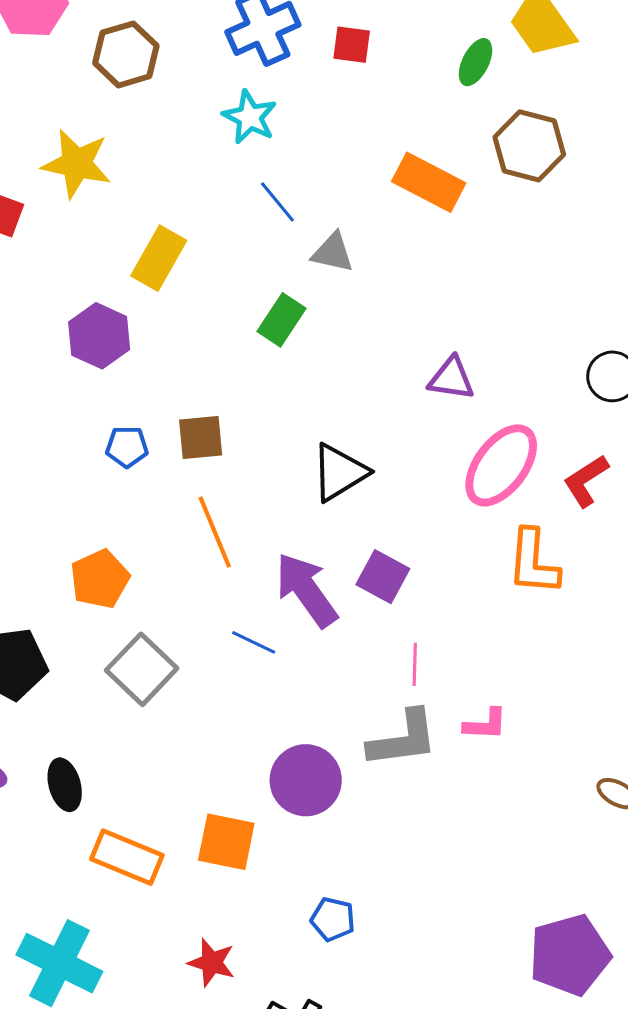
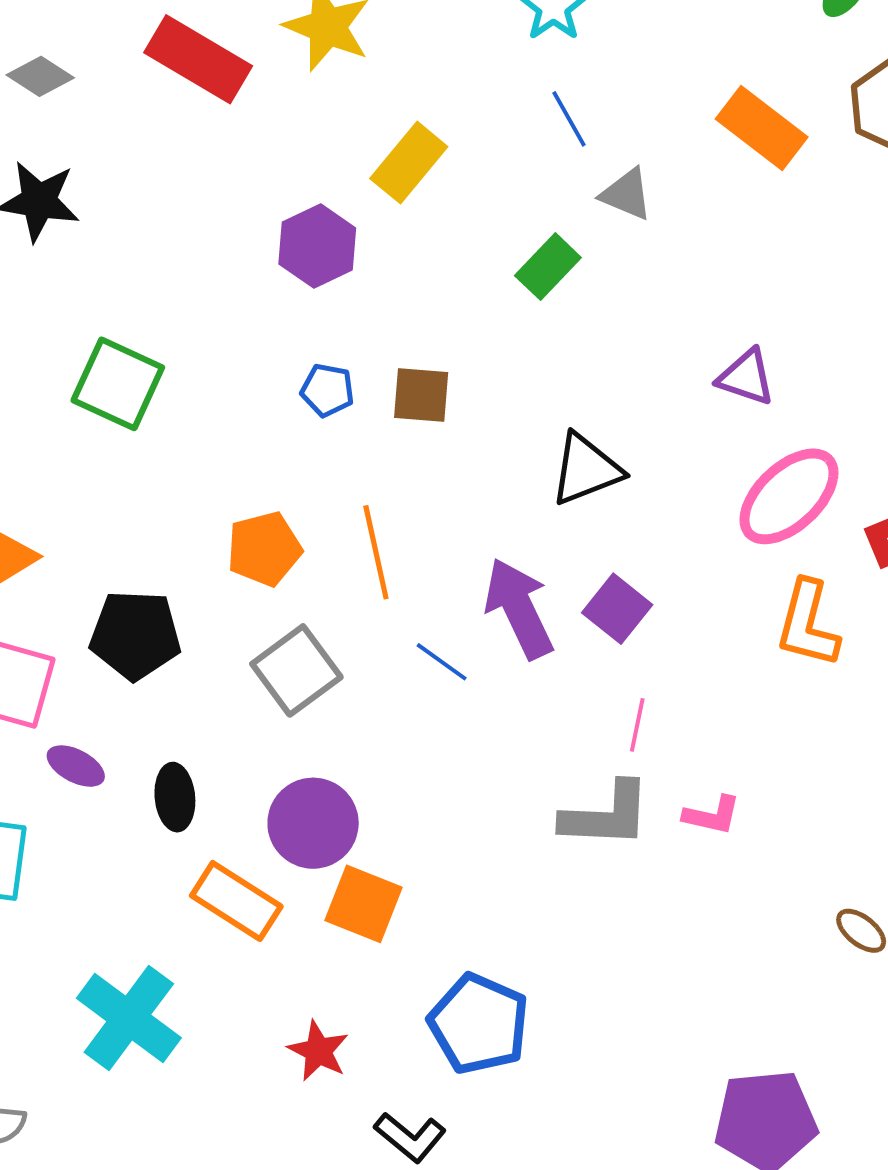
orange line: (215, 532) -> (376, 552), moved
purple circle: (306, 780) -> (313, 823), moved
blue pentagon: (333, 919) -> (479, 1024), size x1.8

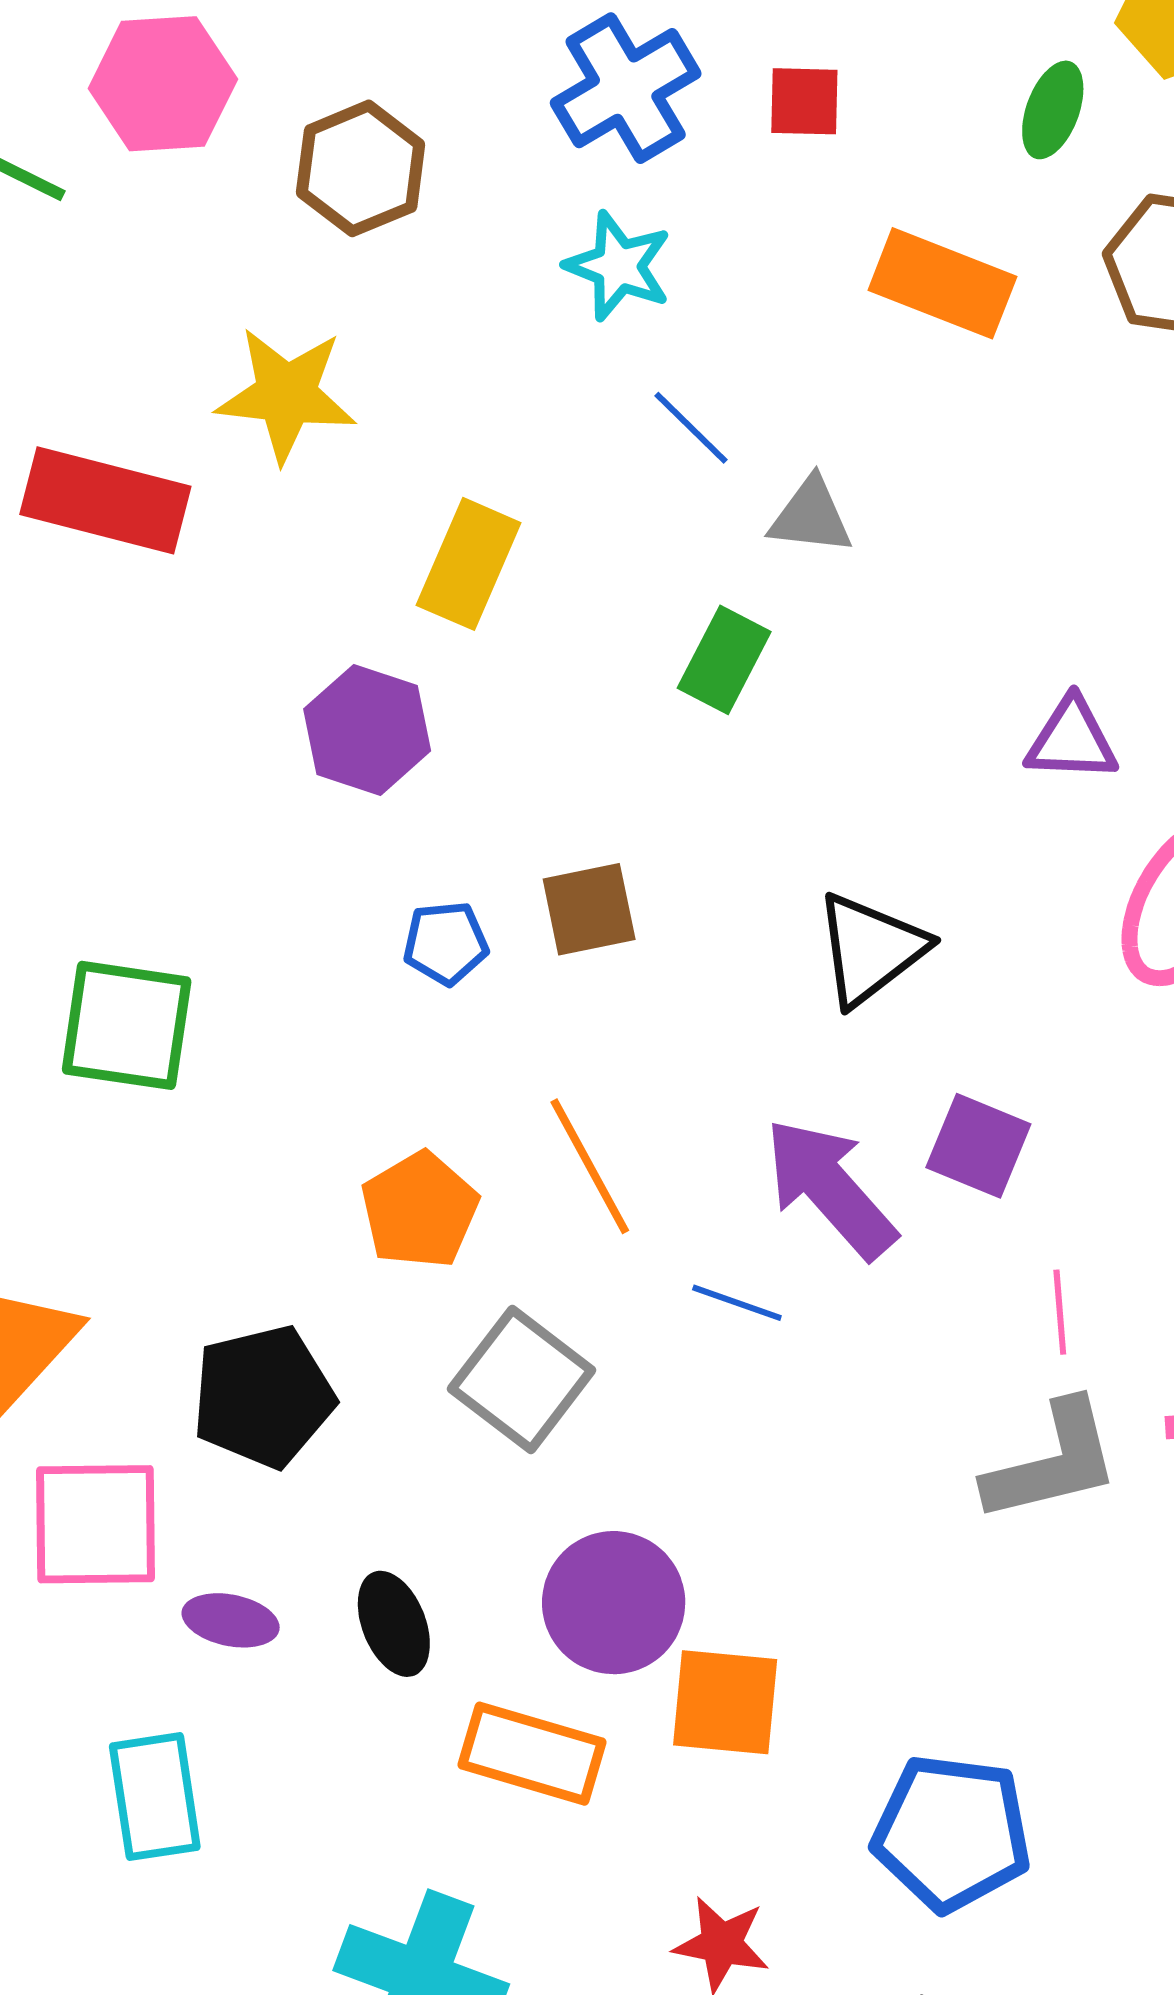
orange rectangle: (762, 128) -> (942, 283), moved

